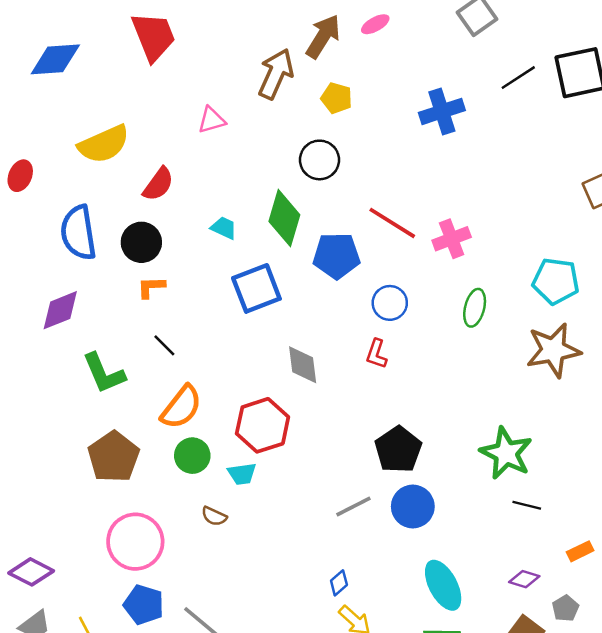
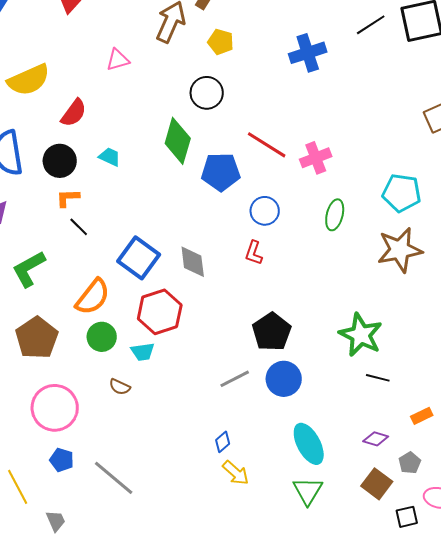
cyan trapezoid: (224, 228) -> (110, 157), moved
blue square: (256, 288) -> (139, 258), moved, turned -33
black line: (164, 345) -> (79, 227), moved
green L-shape: (104, 373) -> (29, 269), turned 84
blue pentagon: (144, 605) -> (62, 460), size x0.7

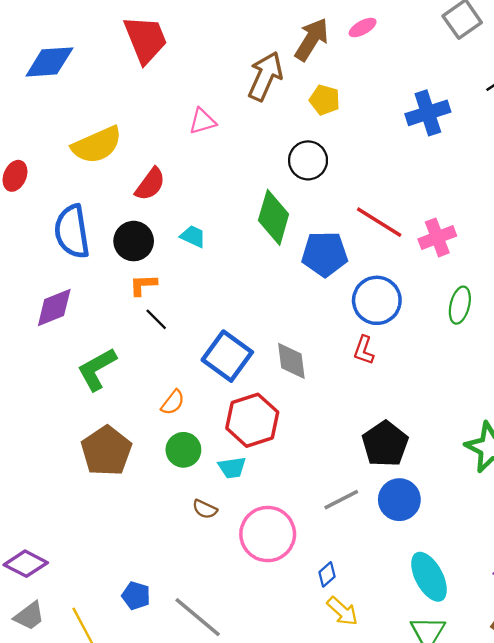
blue circle: (265, 211) -> (377, 300), size x1.4
orange semicircle: (93, 297) -> (173, 402), size x0.6
pink circle: (55, 408) -> (268, 534), moved

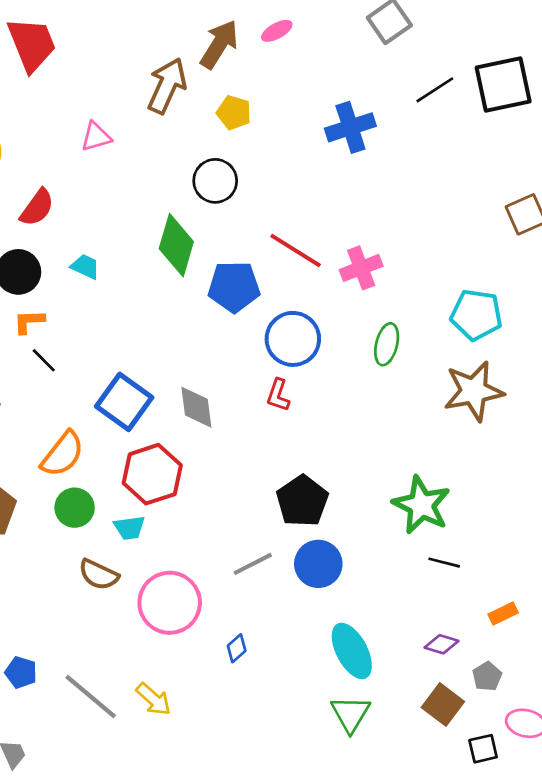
orange semicircle: (173, 402) -> (62, 454), size x1.6
brown semicircle: (205, 509) -> (99, 575), size x1.4
yellow arrow: (342, 611) -> (154, 699), moved

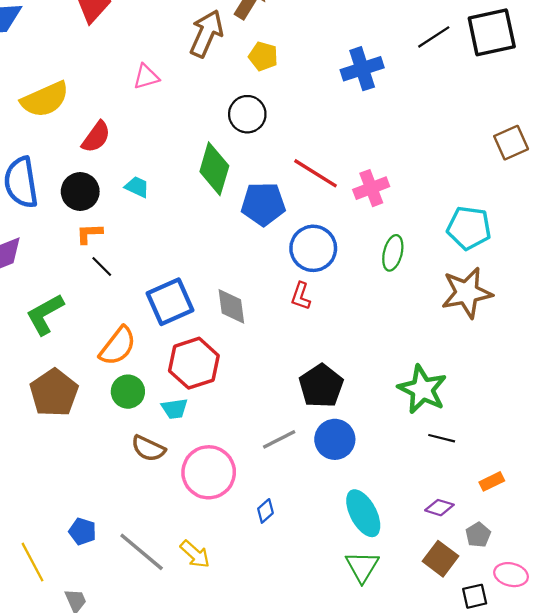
blue square: (124, 402) -> (170, 302), turned 30

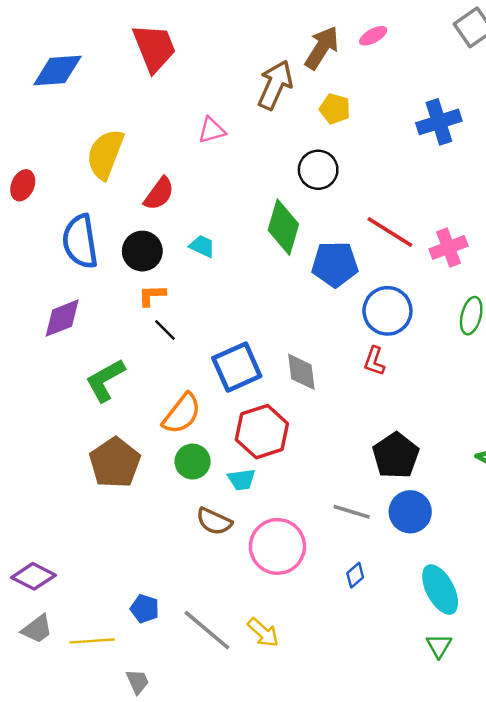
yellow semicircle: (45, 99) -> (105, 154), turned 135
gray line: (279, 439) -> (352, 512), turned 44
blue diamond: (265, 511) -> (355, 575), moved
yellow line: (32, 562) -> (92, 641), turned -66
green triangle: (362, 567) -> (439, 646), size x0.7

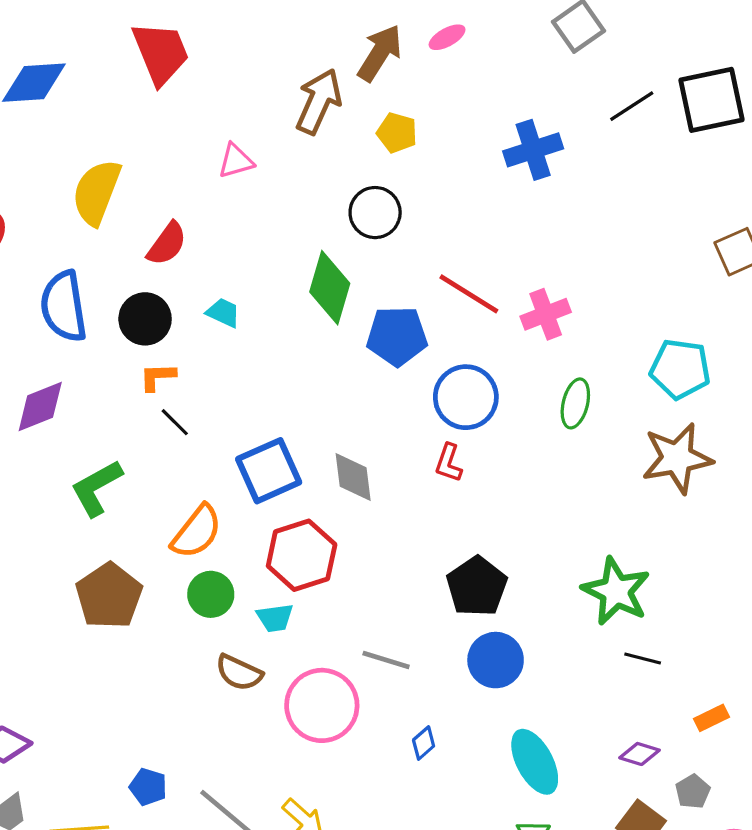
gray line: (352, 512) -> (386, 660), moved

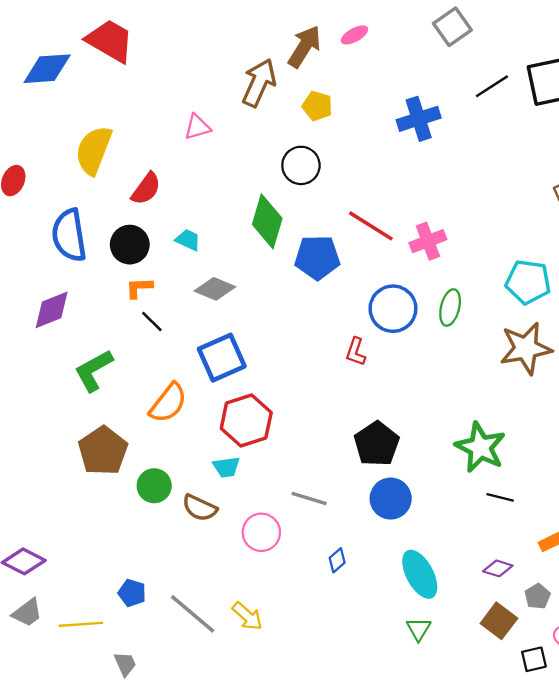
red trapezoid: (161, 53) -> (110, 41), moved, turned -38
blue circle: (466, 397) -> (393, 309), moved
gray diamond: (353, 477) -> (215, 289), moved, turned -60
green circle: (211, 594) -> (154, 486), moved
pink circle: (322, 705) -> (261, 532), size x0.7

